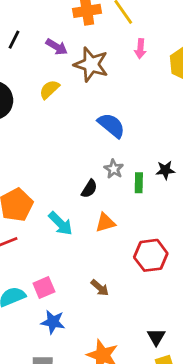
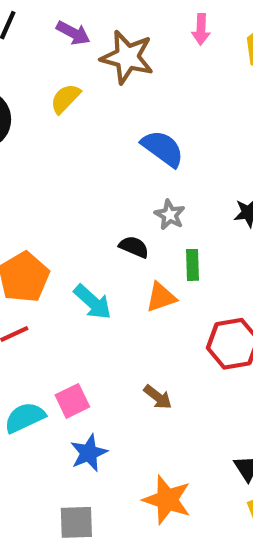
green rectangle: (139, 183) -> (193, 265), moved
black semicircle: (89, 189) -> (134, 247), turned -96
blue star: (53, 322) -> (89, 453), turned -30

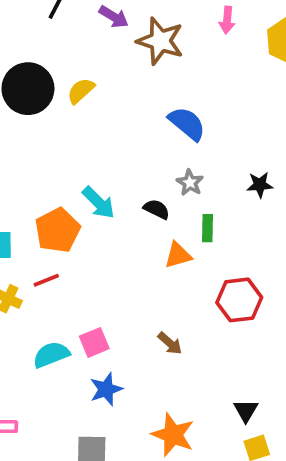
yellow semicircle: (65, 99) -> (81, 91), moved
cyan arrow: (93, 302) -> (99, 203), moved

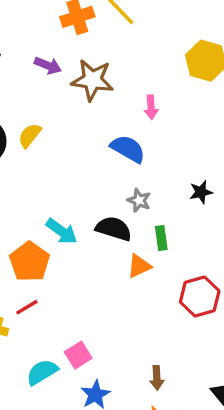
pink arrow: (227, 20) -> (151, 107), moved
black semicircle: (157, 209) -> (114, 229), size x1.5
brown arrow: (170, 343) -> (157, 378), moved, turned 55

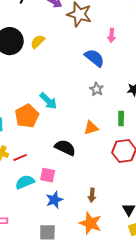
black semicircle: (114, 229) -> (65, 148), moved
green rectangle: (161, 238) -> (121, 119), moved
red line: (27, 307) -> (20, 158), moved
pink square: (78, 355) -> (48, 175), turned 35

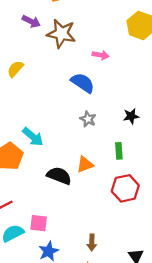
pink arrow: (112, 35) -> (101, 55), turned -80
black semicircle: (65, 148) -> (59, 176), moved

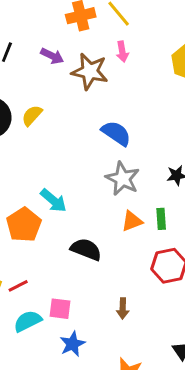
pink arrow: (101, 55) -> (122, 52), moved, turned 70
gray star: (88, 119) -> (123, 179), size x1.6
orange triangle: (85, 164) -> (132, 221), moved
brown arrow: (92, 243) -> (123, 309), moved

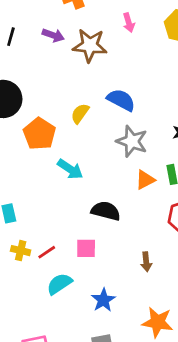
pink arrow: (122, 52) -> (129, 23), moved
yellow semicircle: (32, 115) -> (80, 113), moved
orange pentagon: (24, 225) -> (39, 134), moved
pink square: (60, 309) -> (86, 248), moved

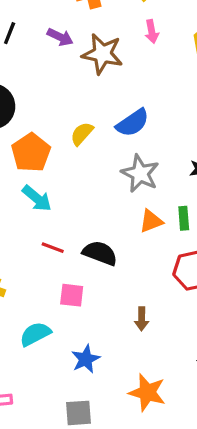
blue semicircle: (121, 100) -> (133, 123), turned 112
cyan arrow: (70, 169) -> (37, 198), moved
red line: (47, 252) -> (53, 248), moved, turned 48

